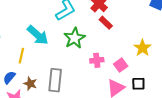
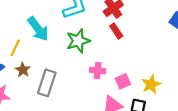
yellow star: (142, 48) -> (151, 84), moved
brown star: (30, 84) -> (23, 70), moved

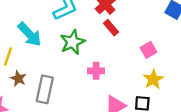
pink square: (123, 81) -> (149, 50), moved

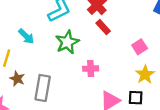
cyan arrow: (30, 34) -> (26, 36), size x0.7

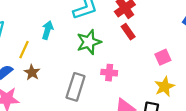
cyan arrow: (26, 36) -> (47, 30), turned -126
gray rectangle: (43, 88) -> (76, 87), moved

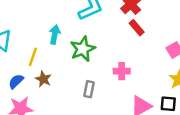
green star: (89, 42) -> (83, 49), moved
gray rectangle: (76, 87) -> (89, 89), size x0.6

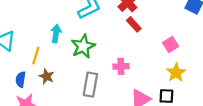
blue semicircle: (16, 81) -> (21, 79), turned -35
gray rectangle: (89, 89) -> (90, 85), size x1.5

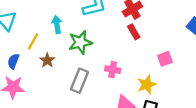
cyan arrow: (56, 34) -> (57, 24), turned -30
yellow star: (176, 73) -> (147, 84), moved
brown star: (47, 76) -> (47, 60), moved

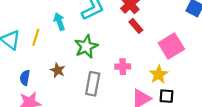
cyan arrow: (57, 24) -> (59, 22), moved
yellow line: (33, 41) -> (36, 37), moved
pink square: (165, 59) -> (171, 46), size x1.6

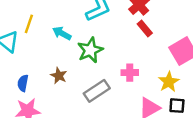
cyan arrow: (59, 22) -> (62, 33), moved, turned -42
yellow line: (36, 37) -> (29, 24), moved
gray rectangle: (93, 84) -> (97, 91), turned 45

